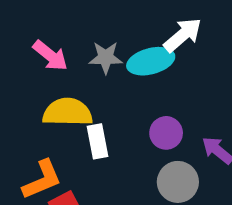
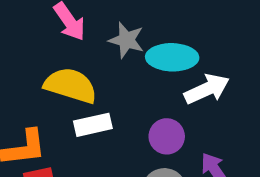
white arrow: (183, 35) -> (207, 89), moved
white rectangle: (97, 141) -> (93, 125), turned 72

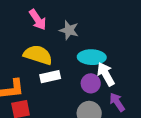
cyan ellipse: (172, 57) -> (92, 57), moved
white arrow: (207, 89) -> (106, 74), moved, turned -95

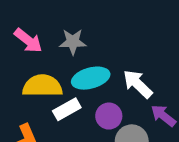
cyan ellipse: (92, 57) -> (91, 78), moved
purple circle: (91, 83) -> (109, 116), moved

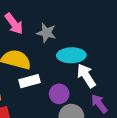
cyan ellipse: (91, 78) -> (71, 55), moved

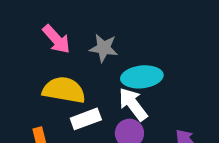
white arrow: (86, 76) -> (133, 104), moved

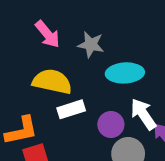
white arrow: (133, 104) -> (143, 114), moved

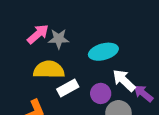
pink arrow: (48, 34) -> (38, 34), turned -80
gray star: (91, 45) -> (59, 39), moved

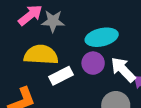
purple circle: (101, 93) -> (93, 63), moved

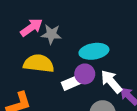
white rectangle: (61, 76) -> (72, 82), moved

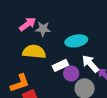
purple circle: (85, 74) -> (71, 73), moved

